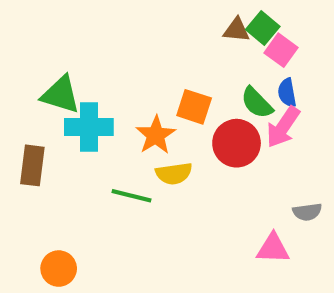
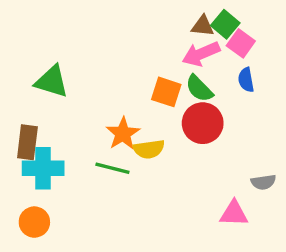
green semicircle: (257, 103) -> (199, 88), moved
cyan cross: (89, 127) -> (43, 168), moved
pink arrow: (283, 127) -> (201, 54), moved, turned 33
orange star: (156, 135) -> (123, 134), moved
orange circle: (59, 269) -> (34, 222), moved

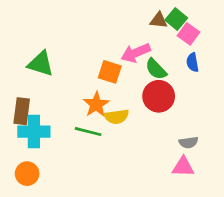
pink arrow: (201, 54) -> (136, 53), moved
orange square: (166, 92) -> (110, 72), moved
gray semicircle: (263, 182) -> (188, 142), moved

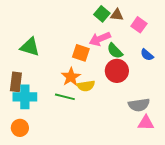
green square: (176, 19) -> (102, 14), moved
blue semicircle: (193, 62) -> (147, 55), moved, turned -40
gray semicircle: (188, 142) -> (139, 105), size x1.5
pink triangle: (183, 167) -> (146, 123), moved

